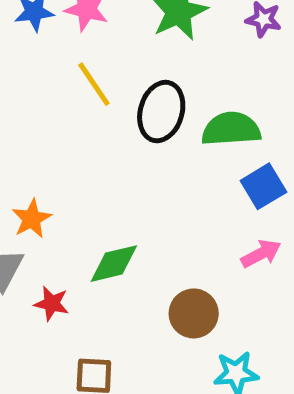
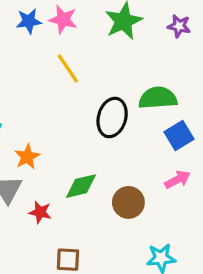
black ellipse: (161, 112) -> (112, 117), moved
brown circle: (194, 313) -> (128, 202), moved

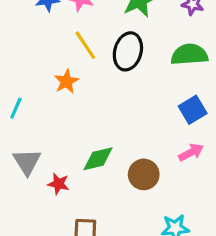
green semicircle: (158, 98) -> (189, 55), moved
black ellipse: (112, 117) -> (128, 51), moved
orange star: (27, 157) -> (66, 81), moved

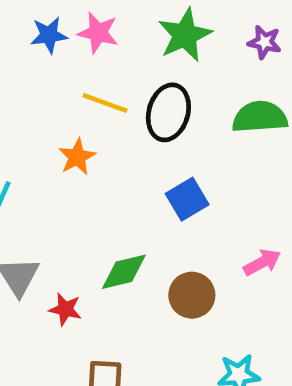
yellow line: (85, 45) -> (105, 103), turned -36
blue square: (193, 110) -> (187, 199), moved

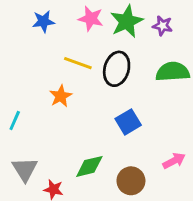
pink star: (98, 33) -> (91, 19), moved
purple star: (264, 42) -> (163, 26), moved

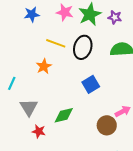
gray triangle: (25, 169) -> (29, 107), moved
brown circle: (131, 181) -> (107, 125), moved

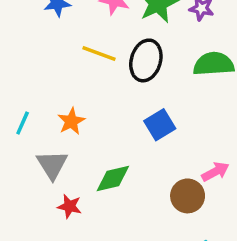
orange star: (44, 66) -> (71, 121), moved

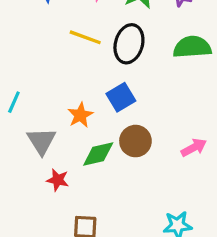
orange star: (71, 121) -> (80, 115), moved
blue square: (160, 125) -> (121, 97), moved
brown circle: (188, 196) -> (135, 141), moved

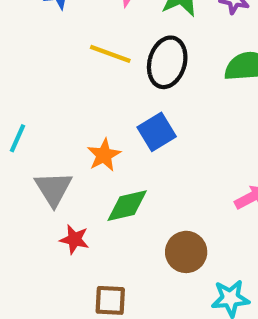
brown circle: (135, 141) -> (186, 252), moved

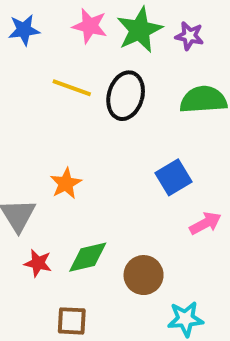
blue square: (157, 132) -> (173, 177), moved
green diamond: (127, 206) -> (88, 257), moved

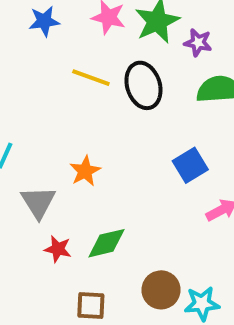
purple star: (189, 36) -> (198, 43), moved
black ellipse: (126, 96) -> (143, 85), turned -33
brown circle: (144, 275) -> (161, 290), moved

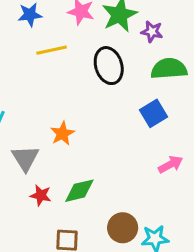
yellow line: (91, 78) -> (52, 50), moved, turned -32
blue square: (190, 165) -> (153, 113), moved

